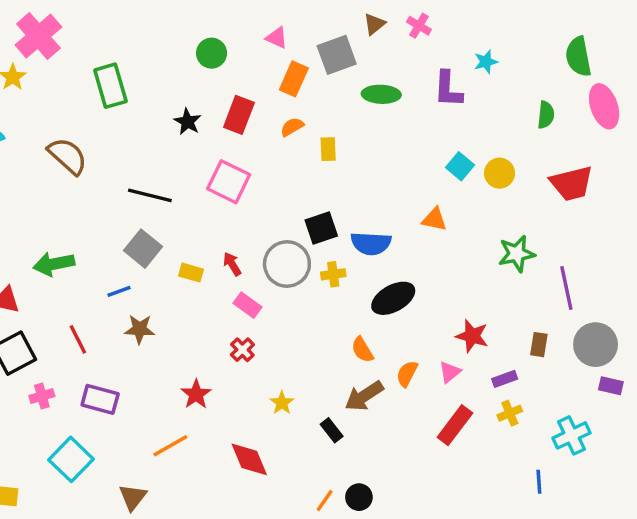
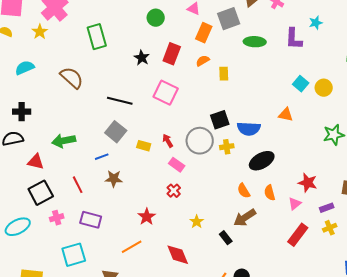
orange semicircle: (407, 374) -> (270, 193), moved, turned -42
cyan square: (71, 459) -> (74, 255), turned 30

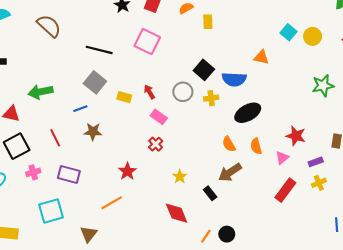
orange triangle: (286, 115) -> (261, 57), moved
black square: (220, 120) -> (204, 70), turned -30
gray circle: (200, 141) -> (183, 92), size x0.7
red diamond: (178, 255) -> (177, 213), moved

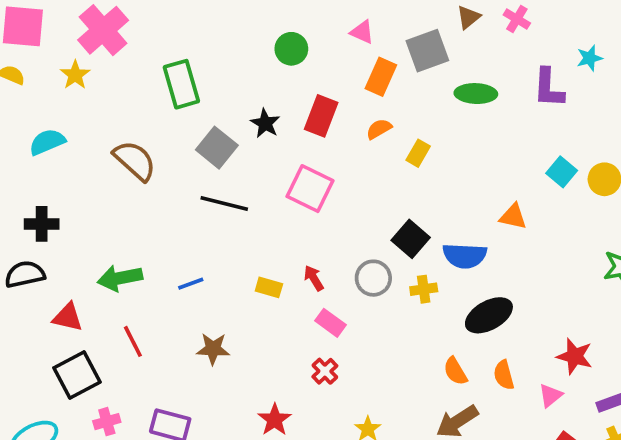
yellow rectangle: (208, 22) -> (418, 153), turned 32
gray square: (95, 82) -> (217, 148), moved
blue line: (80, 109) -> (191, 284), moved
red line: (55, 138) -> (133, 341), moved

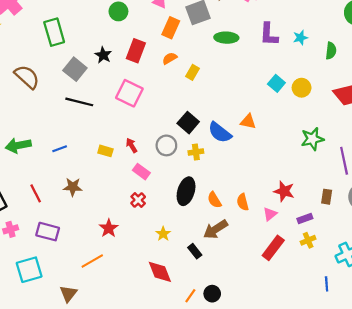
cyan star: (590, 58) -> (300, 38), moved
orange triangle: (513, 217) -> (248, 121), moved
blue semicircle: (465, 256) -> (220, 132), turned 35
black ellipse: (489, 315) -> (186, 191), moved, turned -44
red line: (133, 341) -> (36, 193), moved

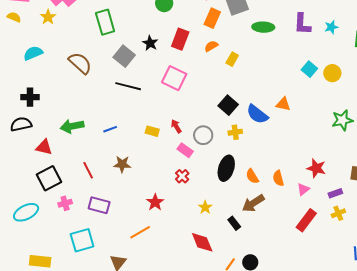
gray circle: (166, 145) -> (203, 135), moved

